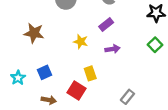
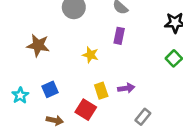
purple rectangle: (106, 25) -> (119, 36), turned -40
purple arrow: (113, 49) -> (126, 88), moved

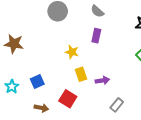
brown star: (38, 45) -> (14, 44), moved
yellow rectangle: (101, 91) -> (81, 74), moved

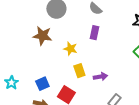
brown star: (14, 44) -> (42, 36), moved
blue square: (37, 81) -> (42, 84), moved

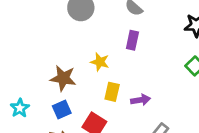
brown star: (42, 36) -> (63, 78), moved
yellow rectangle: (79, 71) -> (112, 92), turned 32

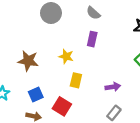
brown star: (63, 78) -> (28, 61), moved
purple arrow: (141, 100) -> (113, 87), moved

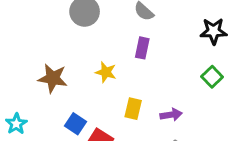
yellow rectangle: (76, 80) -> (133, 109), moved
blue square: (36, 94) -> (75, 124), moved, turned -32

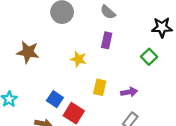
green square: (212, 77) -> (149, 57), moved
brown star: (53, 78) -> (28, 52), moved

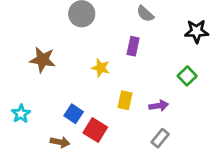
gray semicircle: (108, 12) -> (145, 14), moved
green square: (149, 57) -> (187, 76), moved

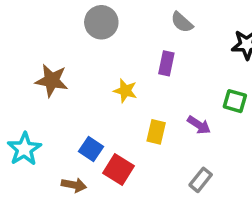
green square: (187, 76) -> (235, 101), turned -30
purple arrow: (159, 106) -> (199, 125), moved, turned 42
cyan star: (21, 114) -> (24, 149), size x1.4

